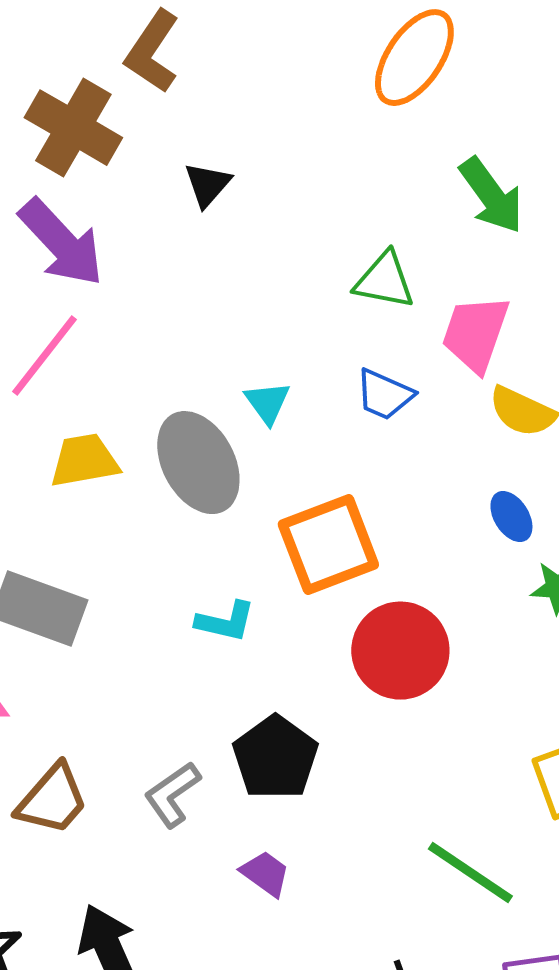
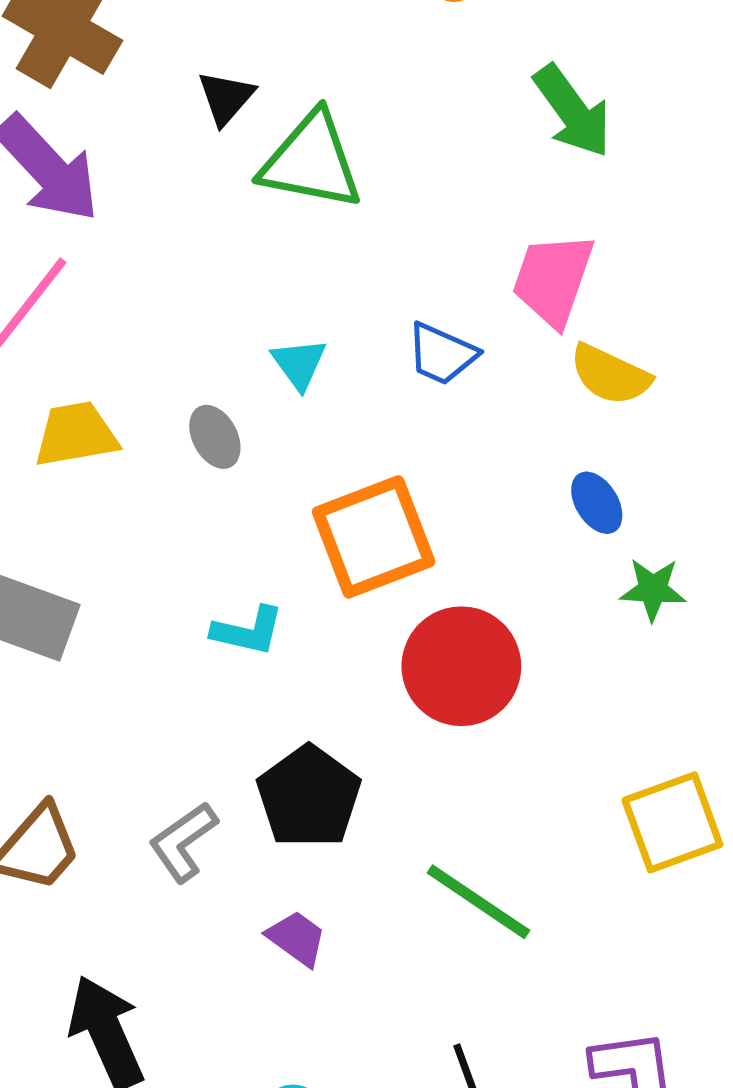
green triangle: (384, 281) -> (311, 161), moved, size x1.4
gray ellipse: (198, 463) -> (215, 437), size x0.5
green line: (470, 873) -> (478, 902), moved

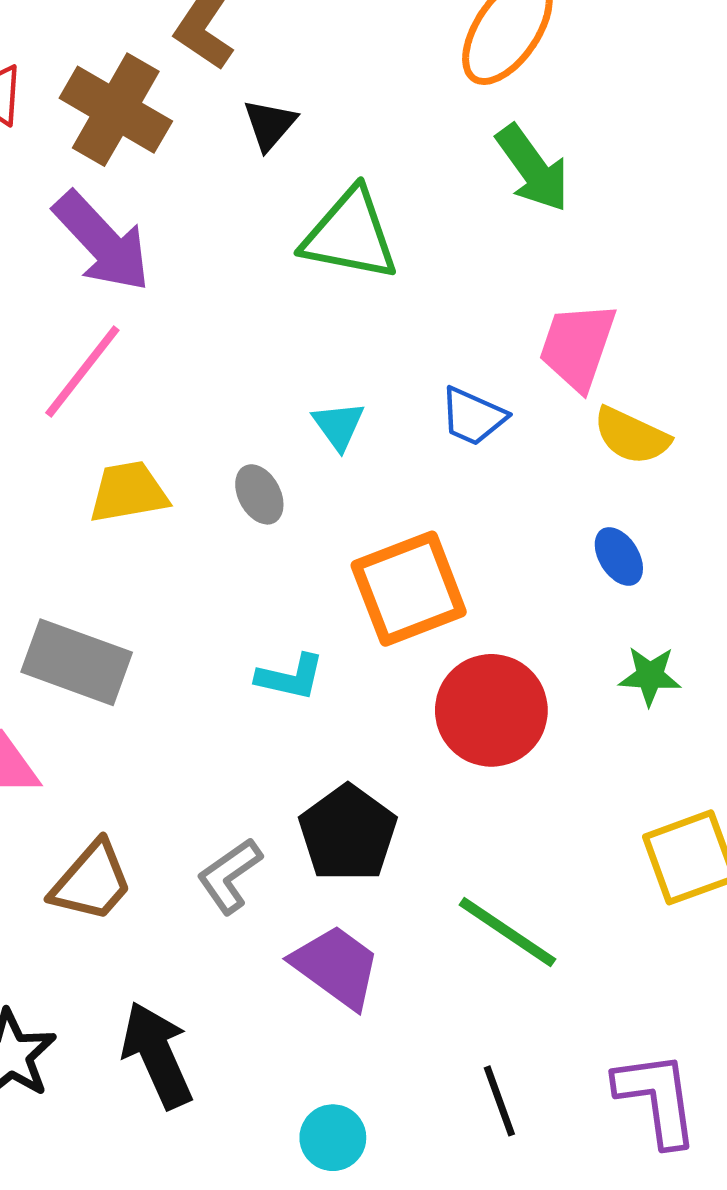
black triangle: (226, 98) -> (270, 125), moved
green arrow: (572, 111) -> (533, 168), moved
green star: (653, 589) -> (650, 676), moved
purple trapezoid: (297, 938) -> (336, 967), size x1.6

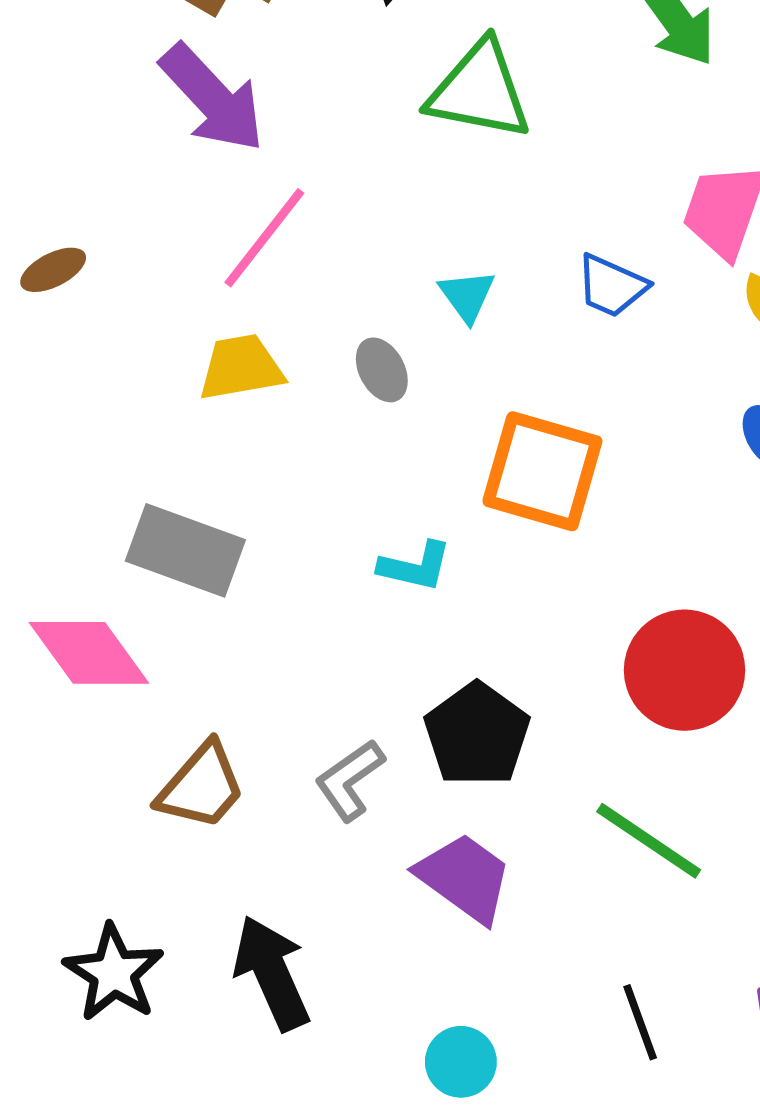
pink line: (82, 372) -> (264, 238), moved
orange square: (409, 589) -> (542, 471), turned 37
red circle: (491, 710) -> (685, 670), moved

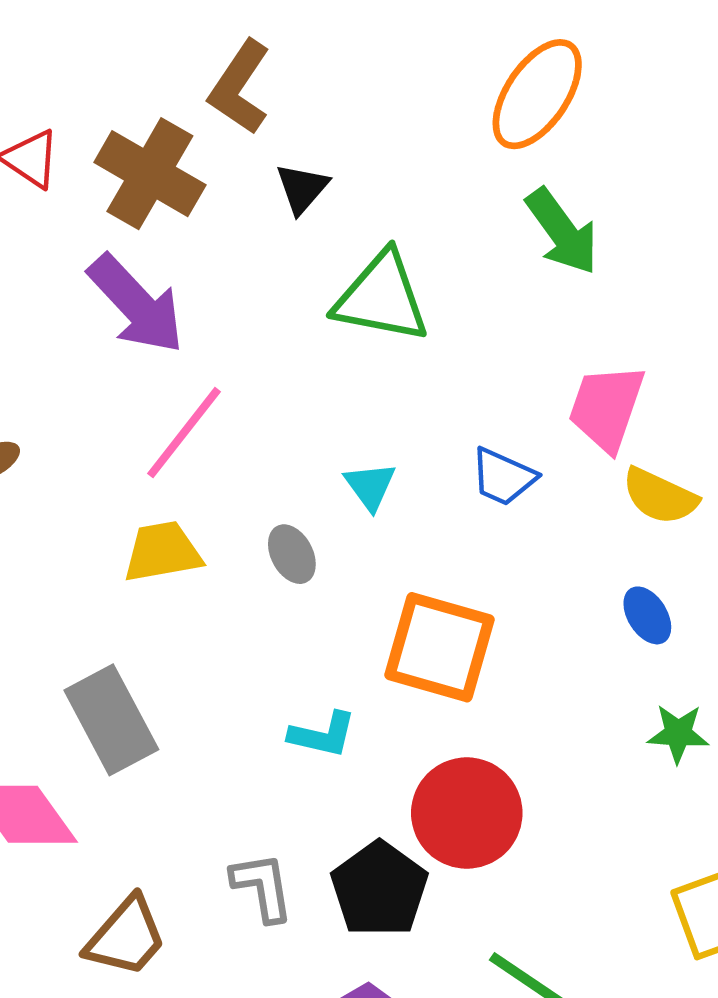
gray rectangle: (185, 550) -> (111, 720), turned 42
red circle: (685, 670) -> (467, 813), moved
gray L-shape: (350, 780) -> (262, 887), moved, turned 116

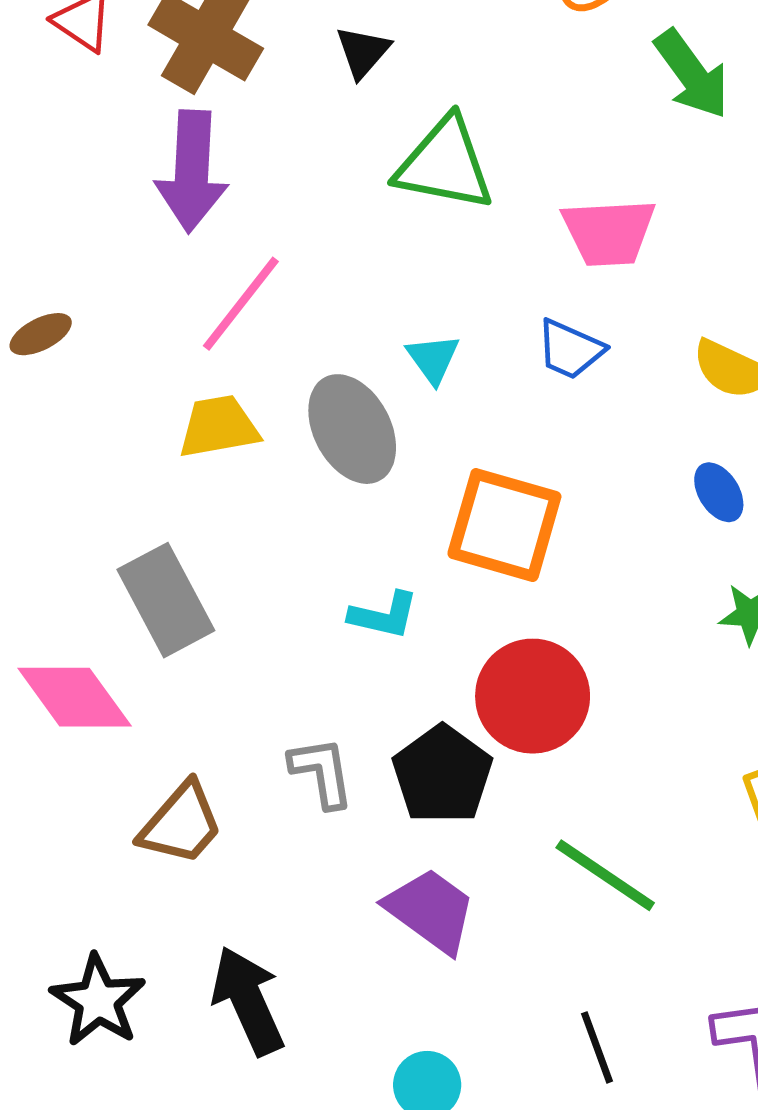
green arrow: (562, 232) -> (692, 74), moved
purple arrow: (136, 304) -> (192, 171), turned 46
pink trapezoid: (606, 408) -> (609, 232), moved, turned -112
gray ellipse: (292, 554) -> (352, 429), size x1.8

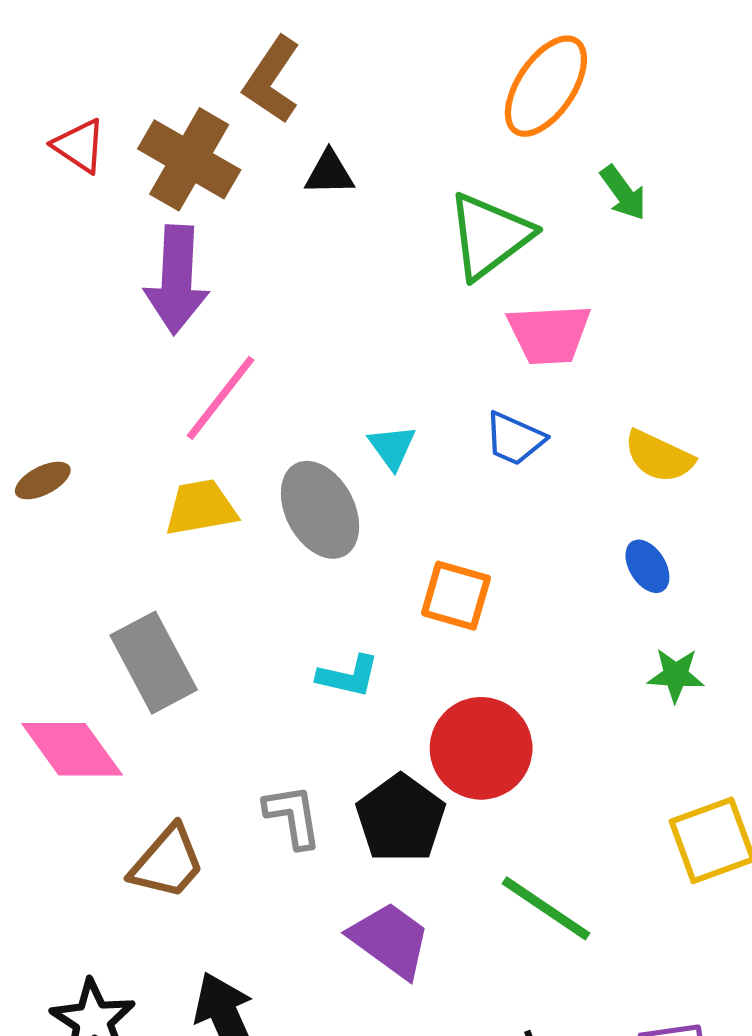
black triangle: (363, 52) -> (329, 173), turned 48
green arrow: (692, 74) -> (623, 193), size x0.7
green triangle: (445, 164) -> (489, 236), moved, turned -48
brown ellipse: (41, 334) -> (43, 481), moved
orange square: (504, 525) -> (456, 596), size x0.7

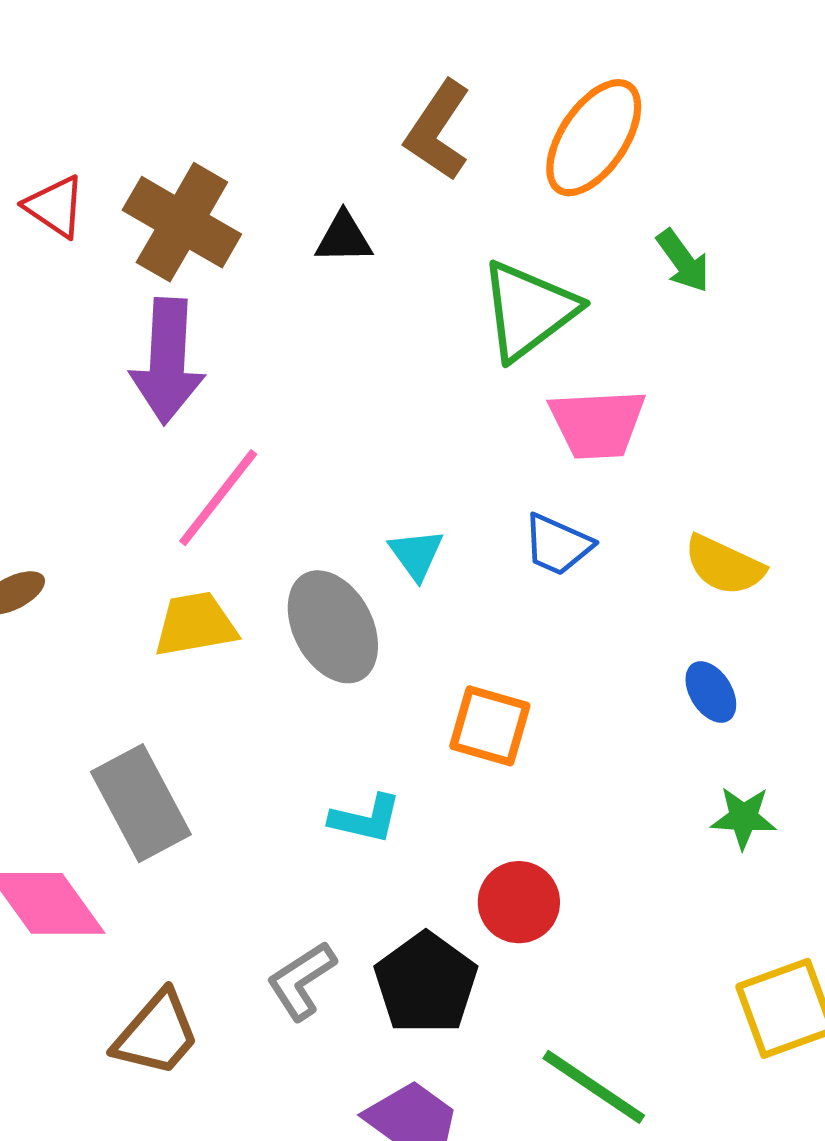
brown L-shape: (272, 80) -> (438, 130), moved
red circle: (481, 748) -> (519, 902), size x0.7
gray L-shape: (293, 816) -> (301, 981), turned -114

